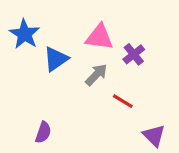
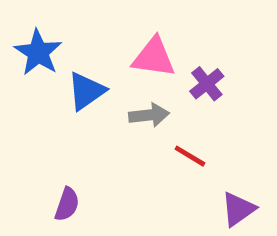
gray arrow: (96, 75) -> (149, 115), turned 40
purple triangle: (154, 135) -> (238, 209), turned 40

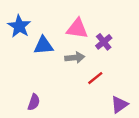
blue triangle: (86, 91) -> (43, 45), turned 30
red line: (190, 156) -> (95, 78), turned -70

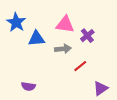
purple semicircle: (34, 102) -> (28, 86), turned 80

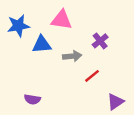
blue star: (16, 22) -> (18, 26), turned 30
pink triangle: (65, 24) -> (62, 20), moved

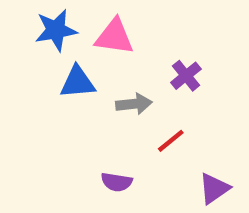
blue star: (18, 26) -> (56, 30), moved
purple semicircle: (32, 99) -> (117, 182), moved

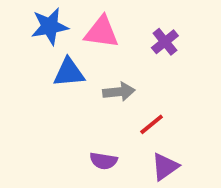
purple cross: (186, 76) -> (165, 42), moved
purple triangle: (214, 188) -> (165, 167), moved

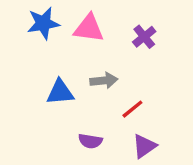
blue triangle: (69, 72) -> (60, 92), moved

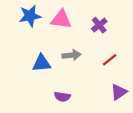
red line: (132, 109) -> (110, 60), moved
purple triangle: (144, 146) -> (119, 92), moved

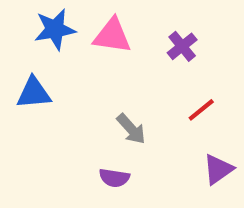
gray arrow: (72, 55) -> (131, 129), moved, turned 54
blue triangle: (42, 63) -> (34, 93), moved

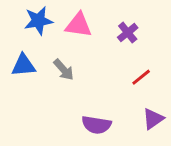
gray arrow: (131, 129) -> (64, 70), moved
purple semicircle: (114, 178) -> (96, 125), moved, size x1.4

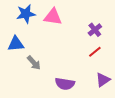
purple cross: (128, 33) -> (95, 30), moved
gray arrow: (64, 70) -> (34, 63), moved

